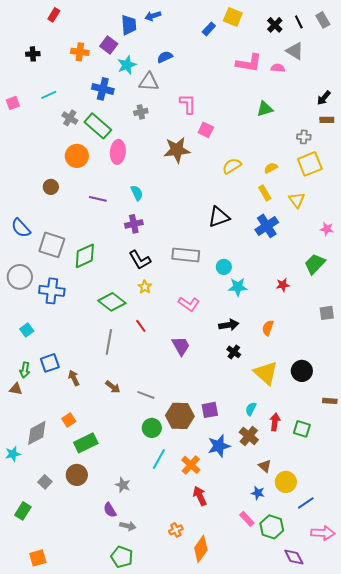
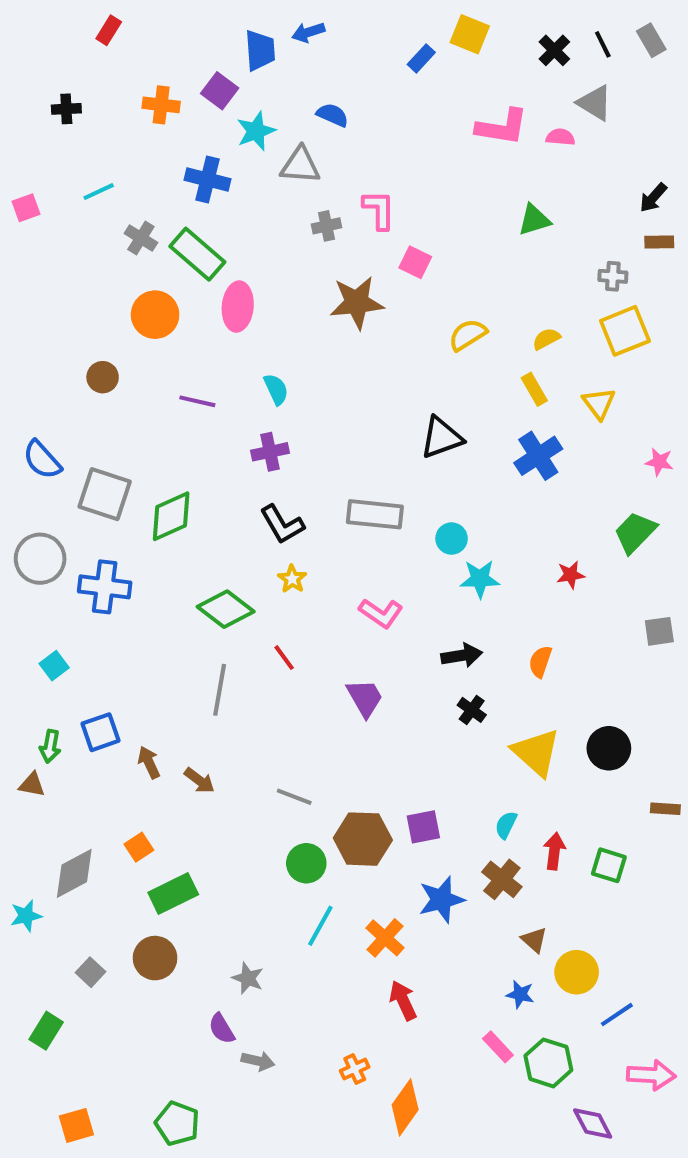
blue semicircle: (165, 57) -> (333, 115), turned 49
gray cross: (141, 112) -> (326, 226), moved
brown arrow: (113, 387) -> (199, 781), moved
green pentagon: (122, 557) -> (177, 1123), moved

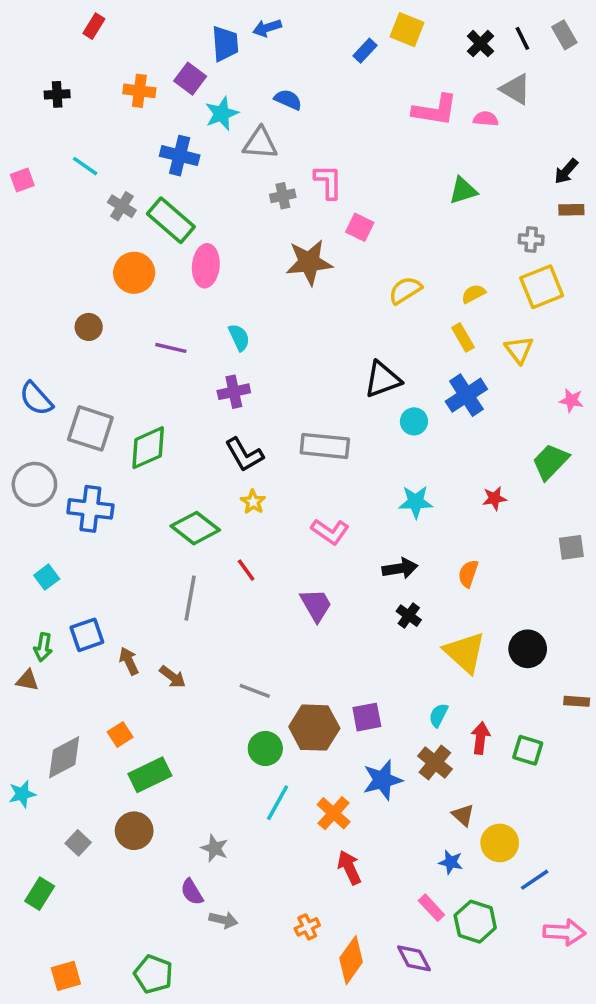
cyan line: (99, 192) -> (85, 166), turned 60
cyan circle: (452, 539) -> (414, 421), moved
purple diamond: (593, 1123) -> (414, 958), moved

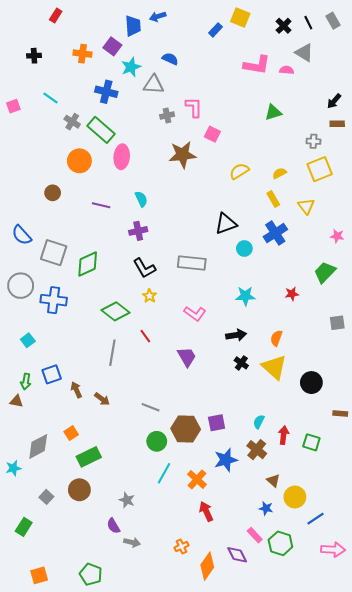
yellow triangle: (465, 652) -> (274, 367), moved
purple diamond: (414, 958) -> (237, 555), moved

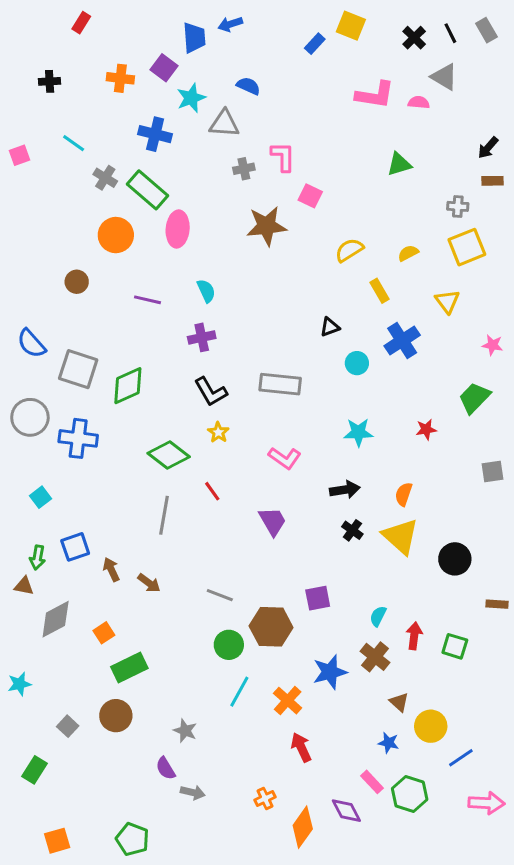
yellow rectangle: (273, 199) -> (380, 291), moved
black triangle: (226, 224) -> (330, 327), size x0.6
purple square: (217, 423) -> (318, 598), moved
gray diamond: (38, 446) -> (56, 619), moved

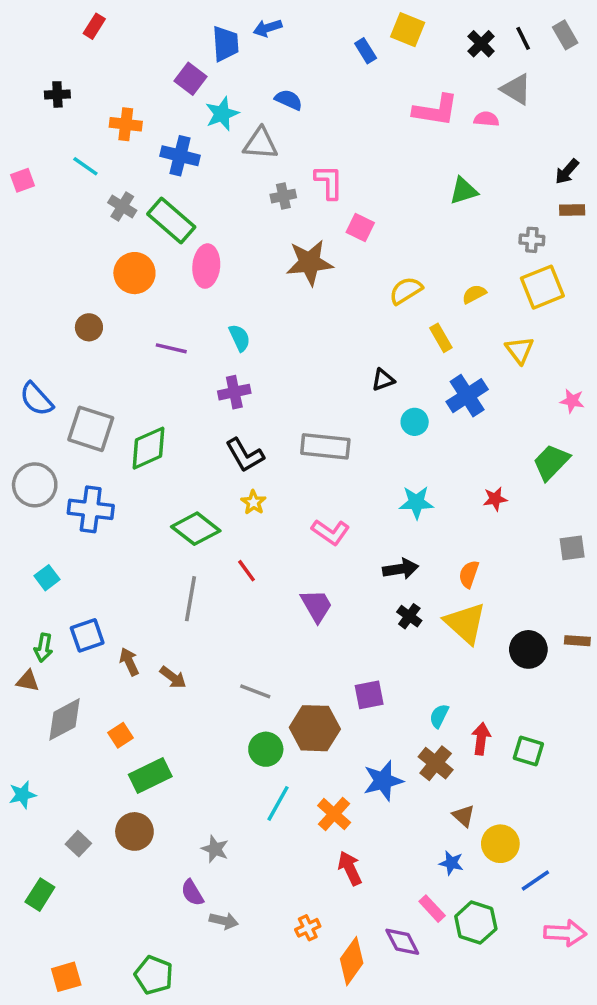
blue rectangle: (315, 44) -> (366, 51), turned -75
orange cross: (120, 78) -> (126, 124), moved
brown rectangle: (497, 604) -> (577, 641), moved

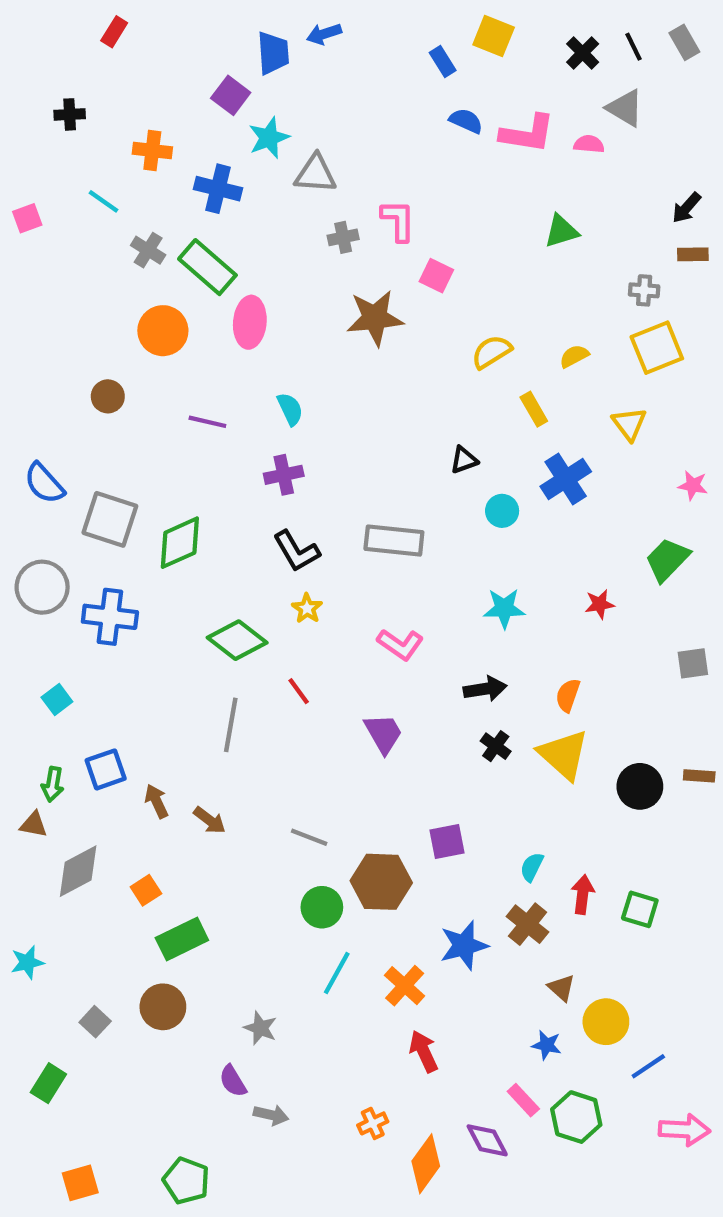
blue semicircle: (289, 100) -> (466, 121), moved

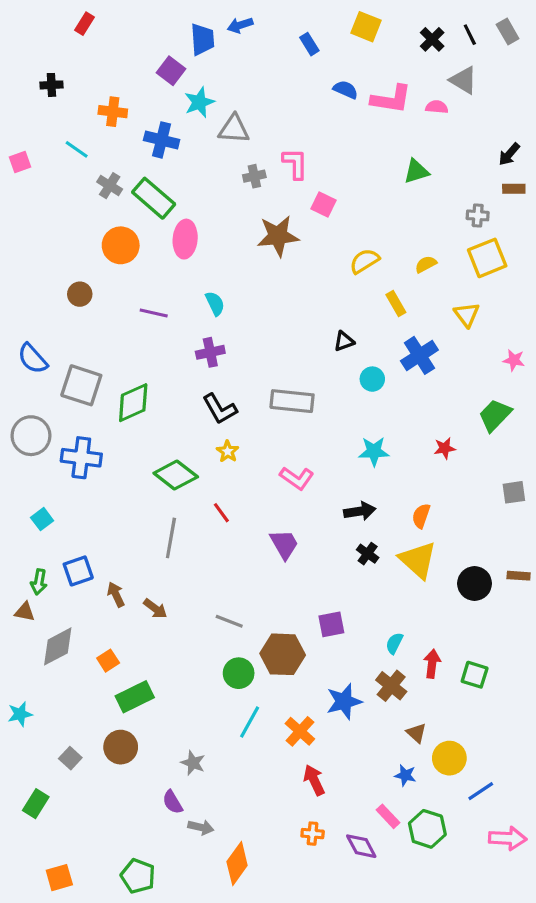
blue rectangle: (443, 61) -> (309, 44), moved
orange cross: (373, 1123) -> (313, 834), moved, turned 30
orange diamond: (426, 1164) -> (237, 863), moved

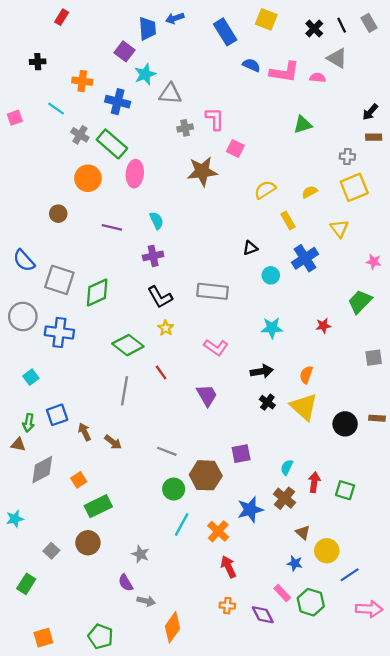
blue rectangle: (309, 44) -> (225, 32), size x1.6

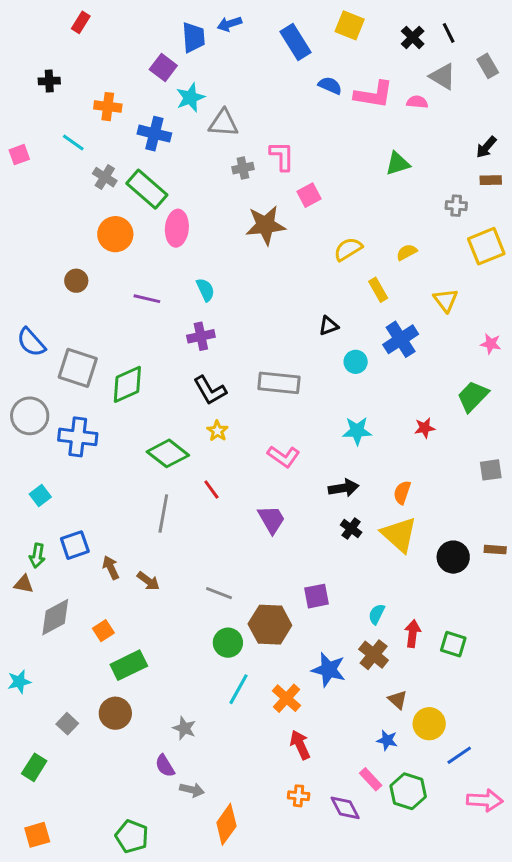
gray rectangle: (369, 23) -> (488, 66), moved
pink square: (235, 149) -> (309, 195), turned 36
yellow square: (354, 187) -> (486, 246), moved
blue star: (250, 510) -> (329, 670), turned 30
orange square: (43, 638) -> (37, 835), moved

